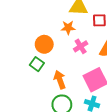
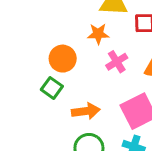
orange arrow: (60, 80) -> (86, 111), turned 102

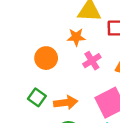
green square: (52, 88) -> (37, 97), moved

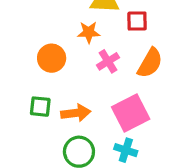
green square: (37, 97) -> (40, 107), turned -30

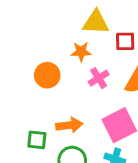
green square: (40, 107) -> (37, 140), moved

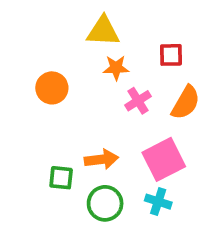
yellow triangle: (96, 22) -> (103, 31), moved
orange circle: (47, 75) -> (52, 88), moved

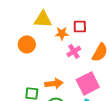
yellow triangle: (103, 31) -> (43, 19), moved
red square: (171, 55) -> (80, 26), moved

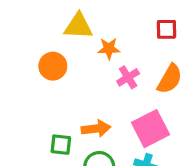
red square: (80, 26) -> (166, 29), moved

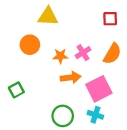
orange star: (109, 49) -> (60, 56), moved
orange arrow: (96, 129) -> (71, 77), moved
green square: (61, 145) -> (16, 90), moved, turned -35

